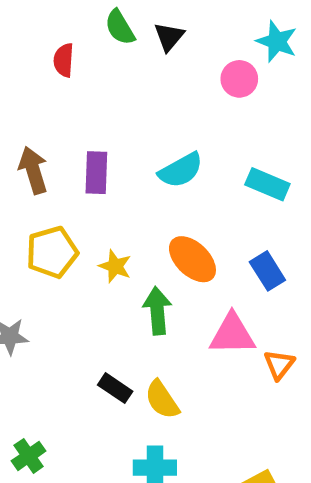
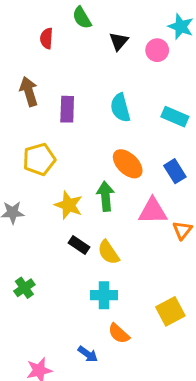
black triangle: (169, 37) -> (119, 41), moved
brown arrow: (33, 170) -> (29, 91), moved
cyan semicircle: (181, 170) -> (120, 108), turned 104
yellow star: (115, 266) -> (69, 205), moved, size x1.4

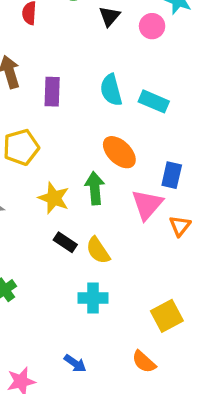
cyan rectangle: (175, 117) -> (154, 101), moved
blue rectangle: (175, 171) -> (172, 175), moved, turned 45
pink triangle: (153, 211) -> (147, 205), turned -48
orange semicircle: (119, 334) -> (144, 362), moved

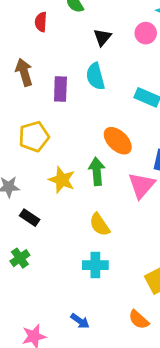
black triangle: (109, 16) -> (102, 37), moved
cyan semicircle: (111, 90) -> (95, 76), moved
black rectangle: (65, 242) -> (30, 218), moved

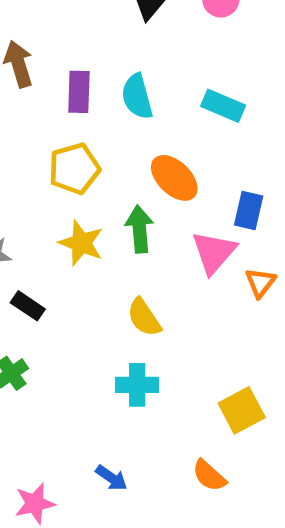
cyan semicircle: (95, 76) -> (137, 97), moved
yellow pentagon: (34, 137) -> (74, 169), moved

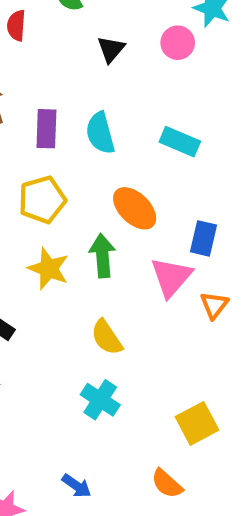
cyan cross: (137, 385) -> (100, 400), turned 33

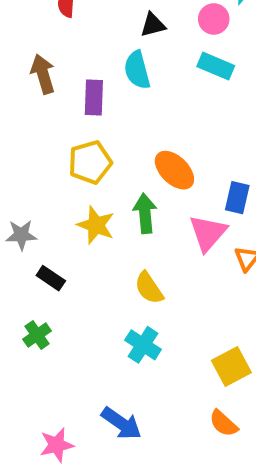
black triangle: (111, 49) -> (153, 25), turned 36
cyan semicircle: (100, 133) -> (137, 70), moved
cyan rectangle: (180, 142) -> (216, 66), moved
orange semicircle: (167, 484) -> (224, 423), moved
blue arrow: (77, 486) -> (121, 423), size x1.5

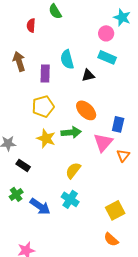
black triangle: (153, 25) -> (88, 75), moved
green arrow: (145, 213) -> (71, 132), turned 90
yellow semicircle: (149, 288) -> (73, 170), turned 72
blue arrow: (121, 423) -> (40, 206), moved

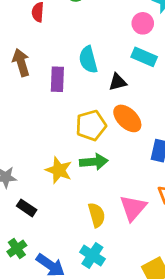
yellow pentagon: (43, 106) -> (91, 125), moved
orange ellipse: (86, 110) -> (127, 118), moved
pink triangle: (103, 142) -> (133, 208), moved
yellow semicircle: (73, 170) -> (97, 215), turned 126

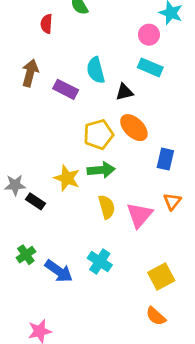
brown arrow: (21, 62) -> (30, 73), turned 32
purple rectangle: (57, 79) -> (66, 89), turned -65
black rectangle: (27, 208) -> (36, 201), moved
yellow semicircle: (97, 215) -> (107, 207), moved

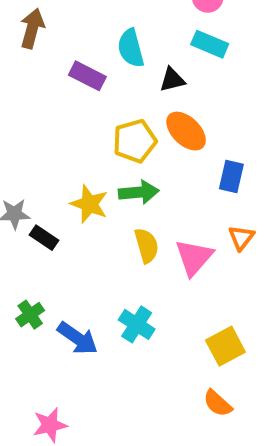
brown arrow: (30, 73) -> (32, 28), moved

